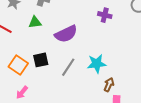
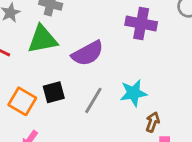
purple cross: (105, 15) -> (141, 24), size x1.5
green triangle: (35, 22) -> (42, 39), size x1.6

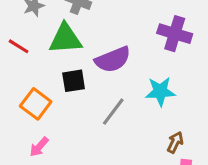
black square: (54, 92) -> (74, 81), moved
cyan star: (133, 93) -> (160, 91), moved

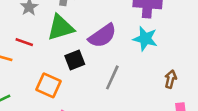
cyan star: (160, 91) -> (145, 39), moved, turned 30
brown arrow: (175, 142) -> (170, 79), moved

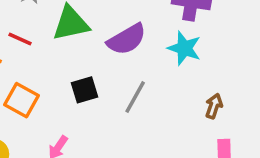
black square: (75, 60) -> (84, 90), moved
orange square: (48, 85) -> (21, 100), moved

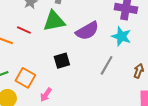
gray line: (135, 97) -> (107, 65), moved
orange square: (21, 100) -> (25, 78), moved

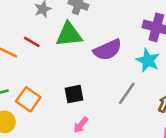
black square: (62, 61) -> (74, 94), moved
pink arrow: (46, 95) -> (81, 125), moved

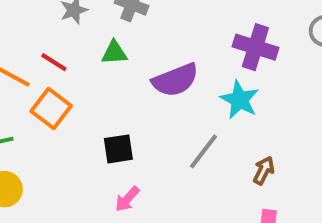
green triangle: (69, 34) -> (114, 53), size x0.6
orange square: (28, 99) -> (51, 108), moved

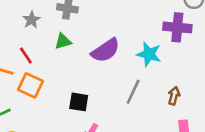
purple cross: (255, 47) -> (177, 27), moved
red line: (54, 62) -> (26, 56), turned 36
black square: (118, 149) -> (79, 102), turned 30

